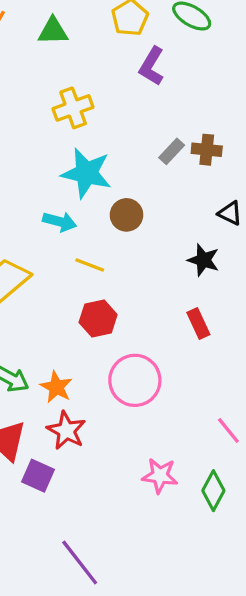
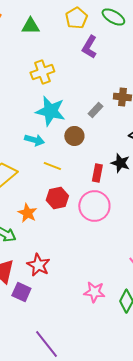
gray rectangle: (172, 151) -> (95, 110), moved
red rectangle: (198, 324) -> (97, 173), moved, turned 36
pink circle: (135, 380) -> (94, 206), moved
orange star: (56, 387) -> (27, 213), moved

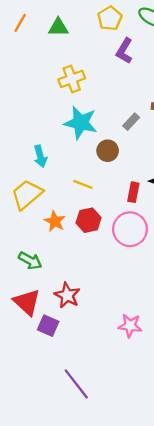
cyan arrow: (34, 140) -> (40, 156), moved, turned 60
orange star: (27, 213) -> (55, 221), moved

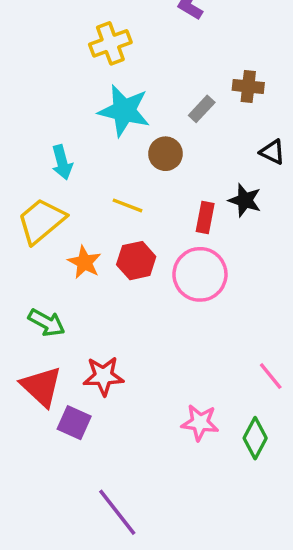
red star: (67, 295) -> (103, 376), turned -30

